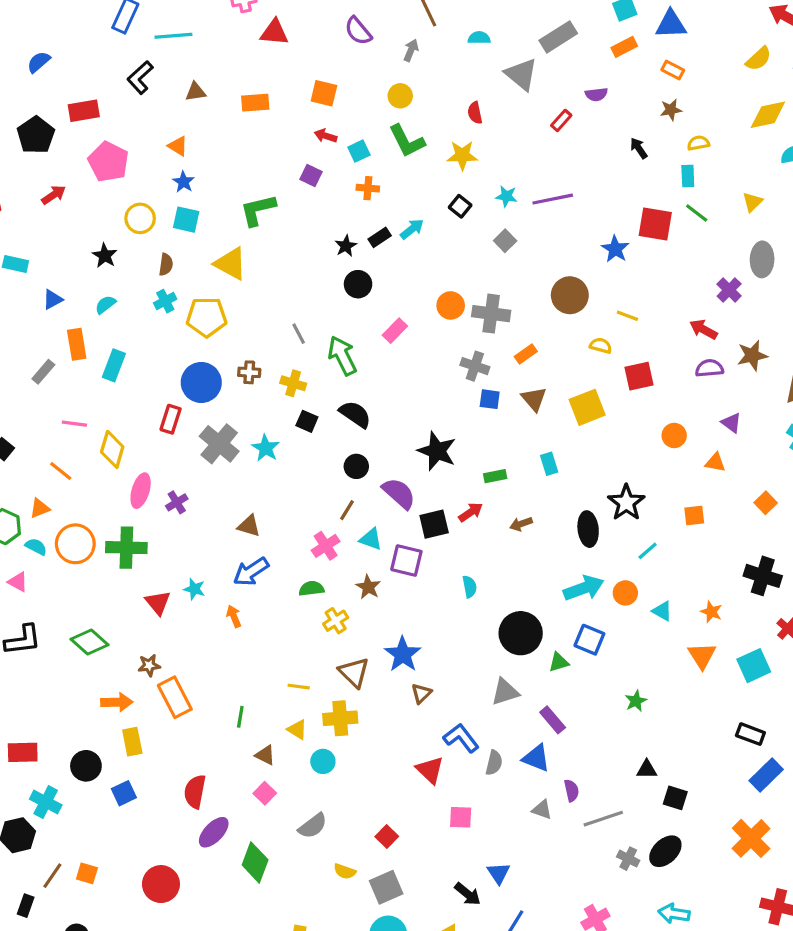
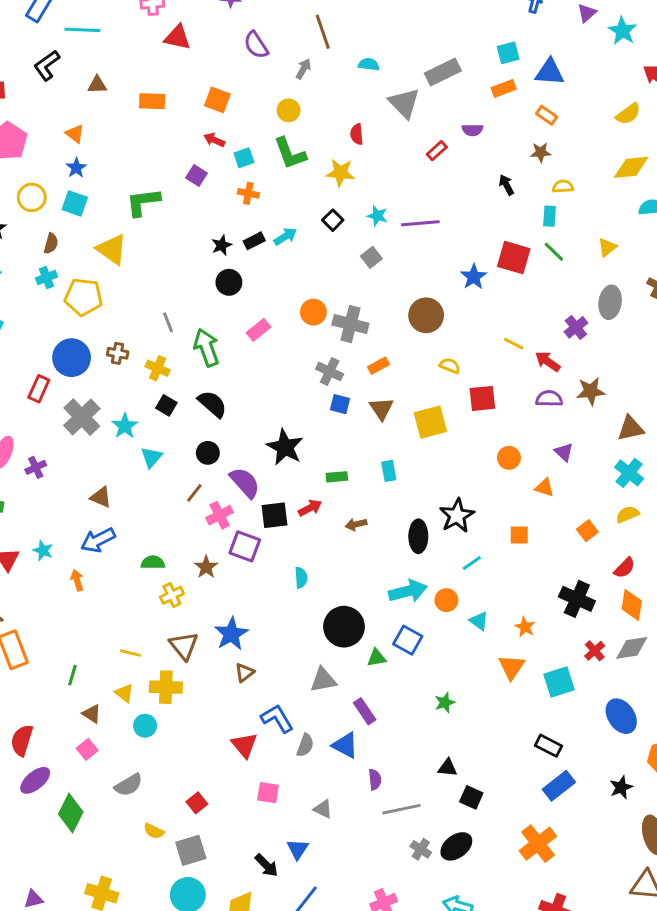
yellow line: (627, 316) -> (514, 344), moved
cyan triangle: (371, 539) -> (151, 457), moved, turned 45
pink cross: (326, 546) -> (220, 515), moved
gray triangle: (542, 810) -> (323, 809), moved

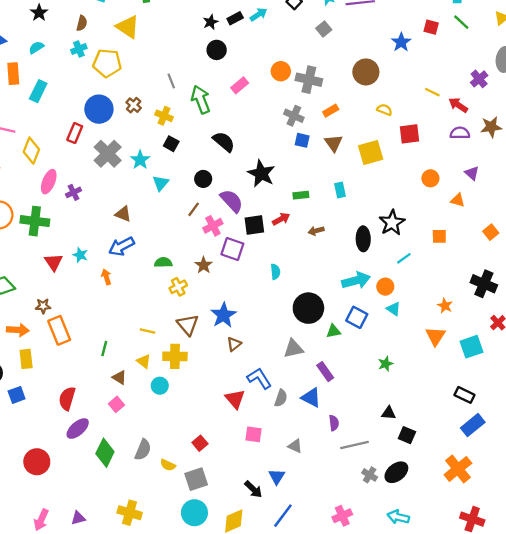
red square: (514, 258) -> (431, 27), size x0.6
brown cross: (118, 353) -> (134, 105), turned 32
black semicircle: (212, 404) -> (224, 142), moved
cyan triangle: (479, 621) -> (394, 309), moved
gray semicircle: (129, 785) -> (143, 450), moved, turned -35

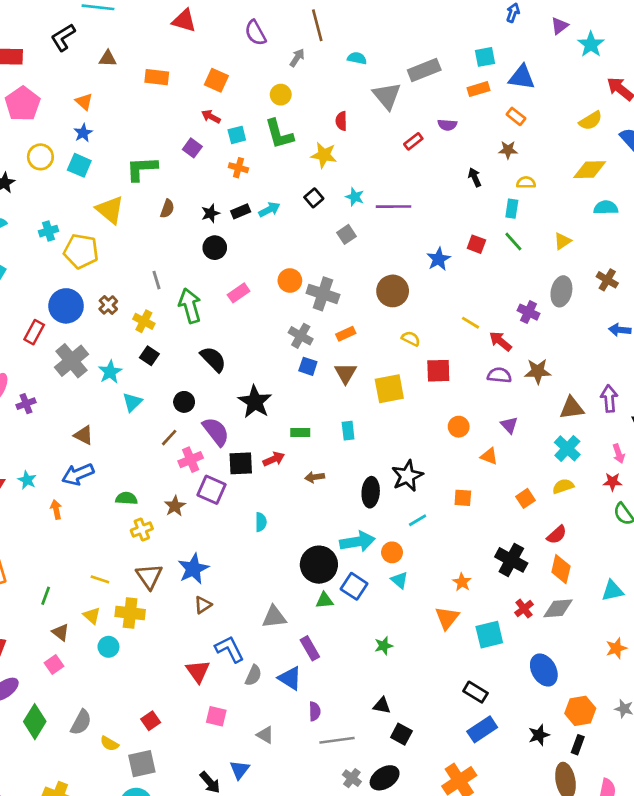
brown semicircle: (82, 23) -> (167, 209), moved
purple cross: (479, 79) -> (529, 312), turned -30
black circle: (308, 308) -> (319, 565), moved

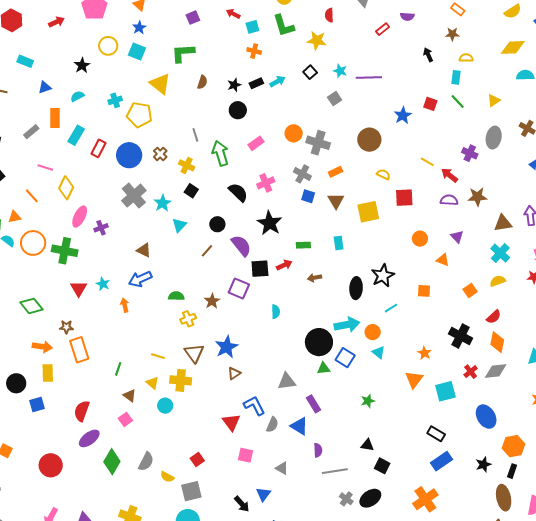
purple square: (192, 148) -> (193, 18), moved, turned 32
red rectangle: (34, 332) -> (98, 148), moved
pink cross: (191, 460) -> (266, 183), moved

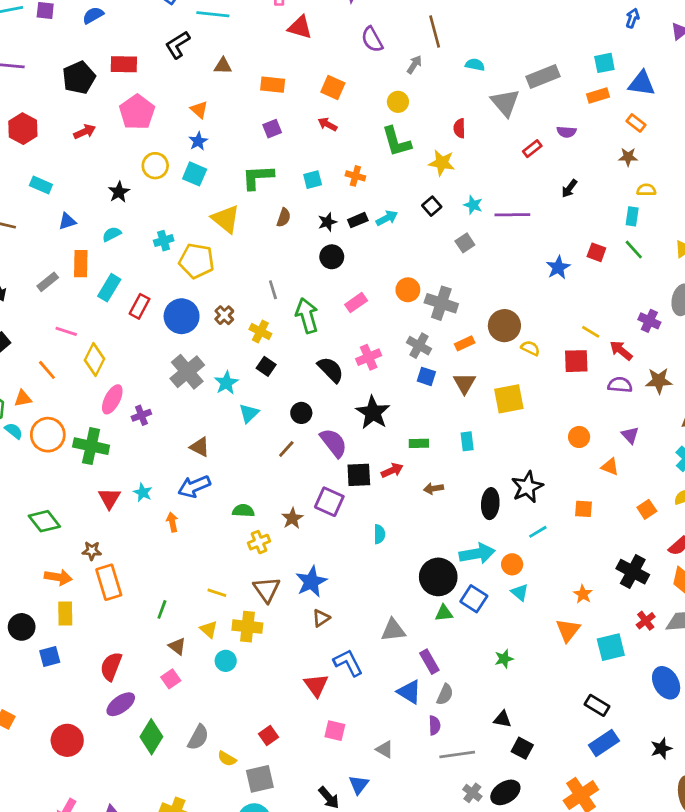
cyan square: (252, 27) -> (313, 180), moved
black arrow: (428, 55) -> (569, 188), moved, turned -120
brown circle: (369, 140) -> (504, 326), moved
red square: (404, 198) -> (576, 361), moved
gray semicircle: (272, 425) -> (445, 694), moved

